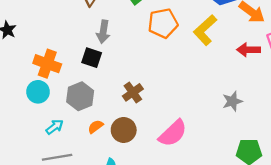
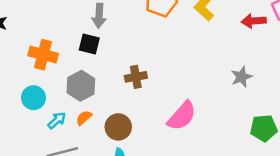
cyan circle: (38, 92) -> (33, 98), moved
brown cross: (133, 92) -> (136, 77), turned 30
orange semicircle: (96, 127) -> (84, 118), moved
brown circle: (124, 130) -> (118, 127), moved

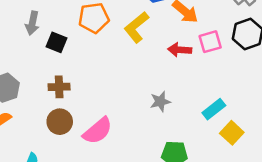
black square: (89, 44) -> (57, 42), moved
brown circle: (118, 127) -> (60, 122), moved

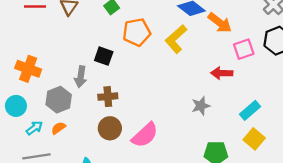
gray arrow: (32, 23) -> (81, 77), moved
red arrow: (180, 50) -> (222, 73), moved
yellow square: (232, 133) -> (254, 139), moved

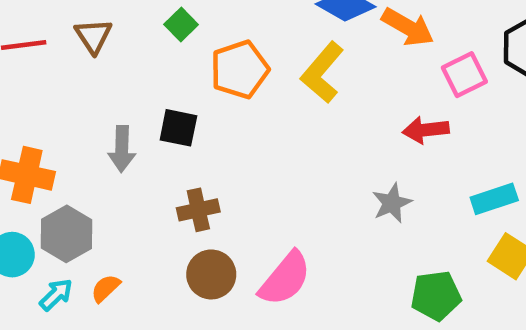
gray arrow: (81, 77) -> (122, 149), moved
gray hexagon: (59, 100) -> (66, 234), moved
cyan rectangle: (250, 110) -> (494, 199), turned 30

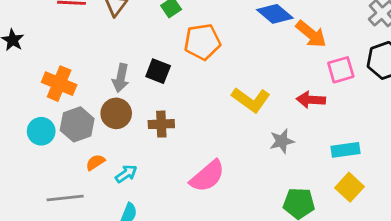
yellow L-shape: (322, 73) -> (251, 100), moved, turned -105
brown circle: (211, 274) -> (116, 113), moved
cyan arrow: (56, 295) -> (126, 174), moved

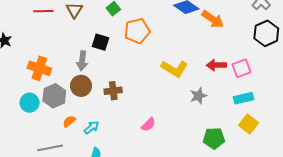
pink square: (341, 70) -> (241, 68), moved
black square: (158, 71) -> (100, 42), moved
pink semicircle: (207, 176) -> (148, 125), size x0.6

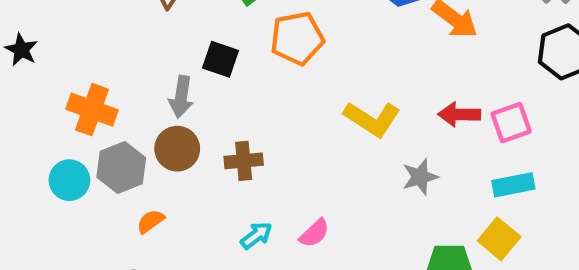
yellow square: (248, 124) -> (499, 239), moved
cyan arrow: (91, 128) -> (256, 236), moved

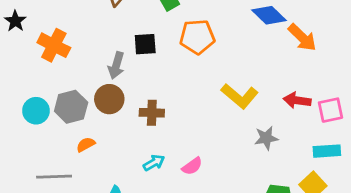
black square: (220, 59) -> (145, 44), turned -30
orange cross: (92, 110) -> (54, 45), moved

